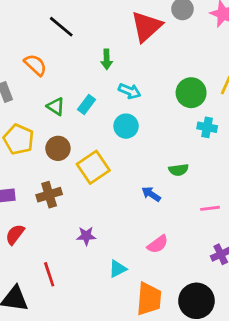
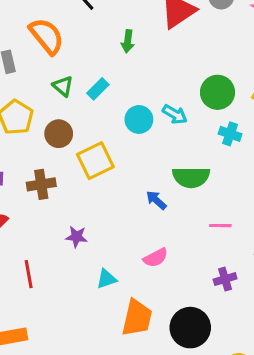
orange semicircle: (35, 65) -> (47, 36), size x1.4
cyan arrow: (130, 91) -> (175, 114), moved
green semicircle: (179, 170) -> (191, 177), size x1.6

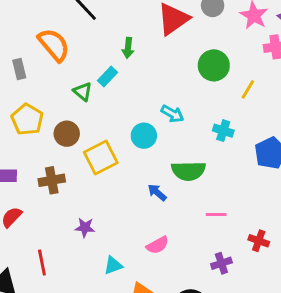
green triangle: (63, 86) -> (83, 92), moved
cyan rectangle: (98, 89) -> (108, 77), moved
green circle: (218, 92) -> (214, 65), moved
cyan circle: (139, 119) -> (144, 136), moved

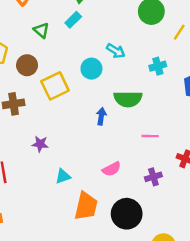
cyan rectangle: (108, 77) -> (73, 20), moved
cyan cross: (223, 131) -> (158, 66), turned -35
blue arrow: (157, 192) -> (101, 116), turned 56
pink semicircle: (158, 245) -> (112, 169), moved

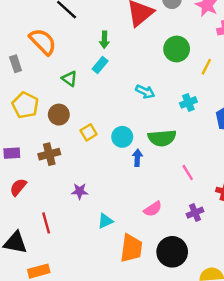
cyan circle: (91, 69) -> (122, 137), moved
yellow square: (55, 86) -> (89, 132), size x0.6
pink line: (150, 136) -> (188, 173), turned 63

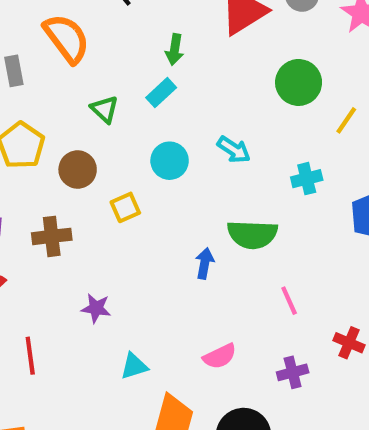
cyan circle: (122, 137) -> (170, 161), moved

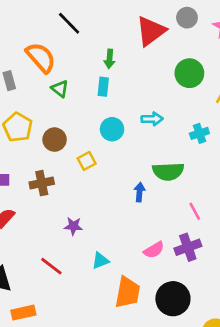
cyan rectangle: (161, 93) -> (103, 87), turned -36
green triangle: (105, 109) -> (60, 89), moved
cyan arrow: (234, 150) -> (152, 119), turned -30
red line: (30, 356) -> (51, 266), moved, turned -40
purple cross: (293, 372) -> (188, 247), moved, size x1.4

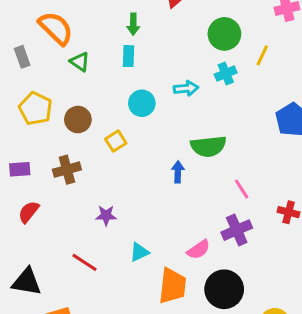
cyan cross: (199, 133) -> (226, 73), moved
pink semicircle: (154, 250) -> (199, 250), moved

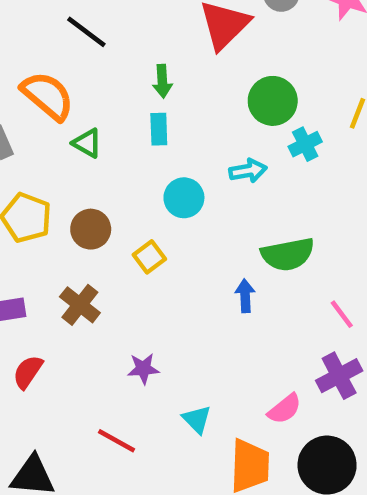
green circle: (224, 34) -> (273, 101), moved
brown cross: (67, 170) -> (80, 305), turned -32
cyan triangle: (139, 252) -> (197, 419), turned -45

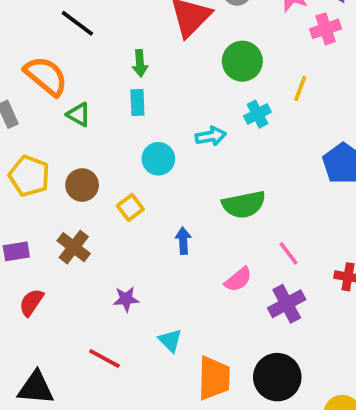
green circle: (273, 101) -> (242, 61), moved
blue arrow: (245, 296) -> (183, 241), moved
pink semicircle: (285, 409) -> (238, 279), moved

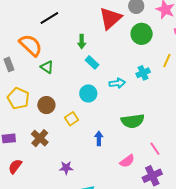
black line: (77, 23) -> (49, 18), turned -72
green circle: (242, 61) -> (142, 34), moved
cyan rectangle: (137, 103) -> (92, 62), moved, turned -48

